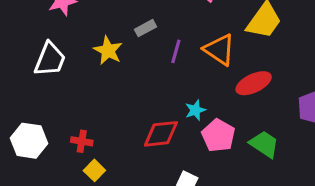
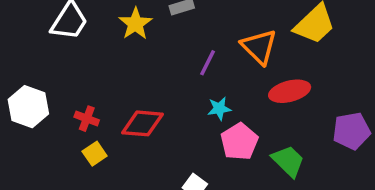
purple line: (176, 51) -> (208, 63), moved
red diamond: (161, 134) -> (142, 123), moved

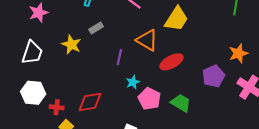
white hexagon: (28, 107) -> (33, 93), moved

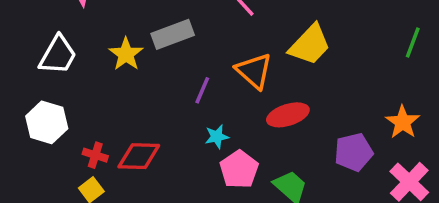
gray rectangle: (96, 28) -> (173, 34), size x1.6
orange star: (238, 53) -> (403, 122), turned -30
red cross: (57, 107) -> (95, 155), moved

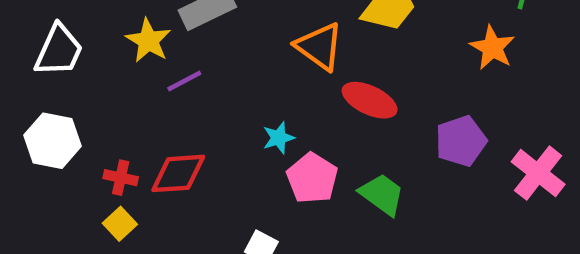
purple line: (202, 90) -> (184, 81), moved, turned 44
red ellipse: (288, 115) -> (370, 100), turned 48
orange star: (403, 122) -> (492, 48), moved

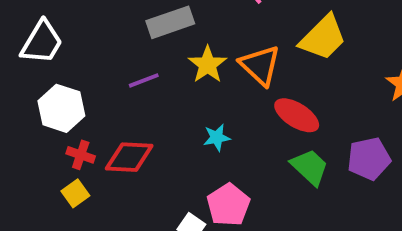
yellow star: (148, 41) -> (208, 65), moved
white hexagon: (52, 141) -> (61, 108), moved
pink pentagon: (312, 178) -> (228, 205), moved
green trapezoid: (382, 194) -> (310, 167), moved

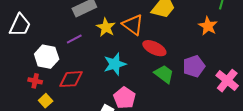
white hexagon: (61, 108) -> (47, 57), moved
cyan star: (217, 138) -> (115, 64), size x1.6
red cross: (81, 155) -> (35, 81), moved

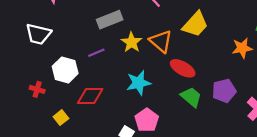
white trapezoid: (20, 25) -> (38, 34), turned 75
orange star: (208, 26) -> (242, 48), turned 30
red cross: (35, 81) -> (37, 89), moved

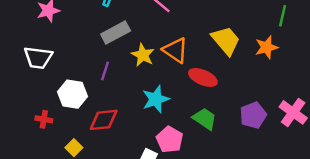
yellow trapezoid: (195, 24) -> (226, 40), moved, turned -76
purple line: (96, 53) -> (105, 71), turned -42
purple pentagon: (224, 91) -> (253, 115), moved
green trapezoid: (191, 97) -> (205, 119), moved

